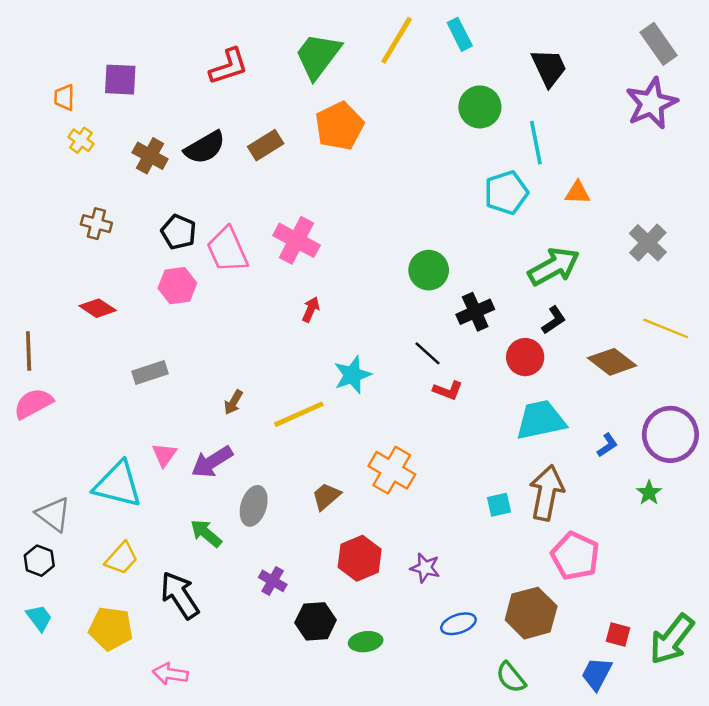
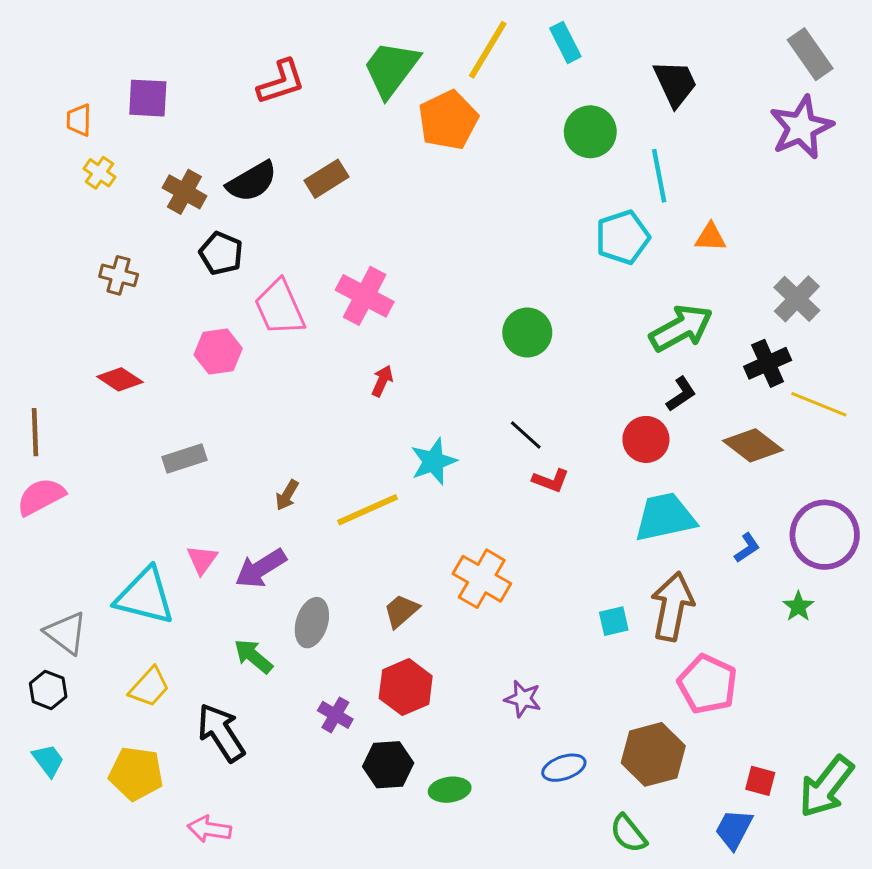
orange pentagon: (339, 126) -> (448, 120), moved
black pentagon: (179, 232) -> (221, 253), moved
black cross: (475, 312) -> (768, 363), moved
red hexagon: (360, 558) -> (406, 687), moved

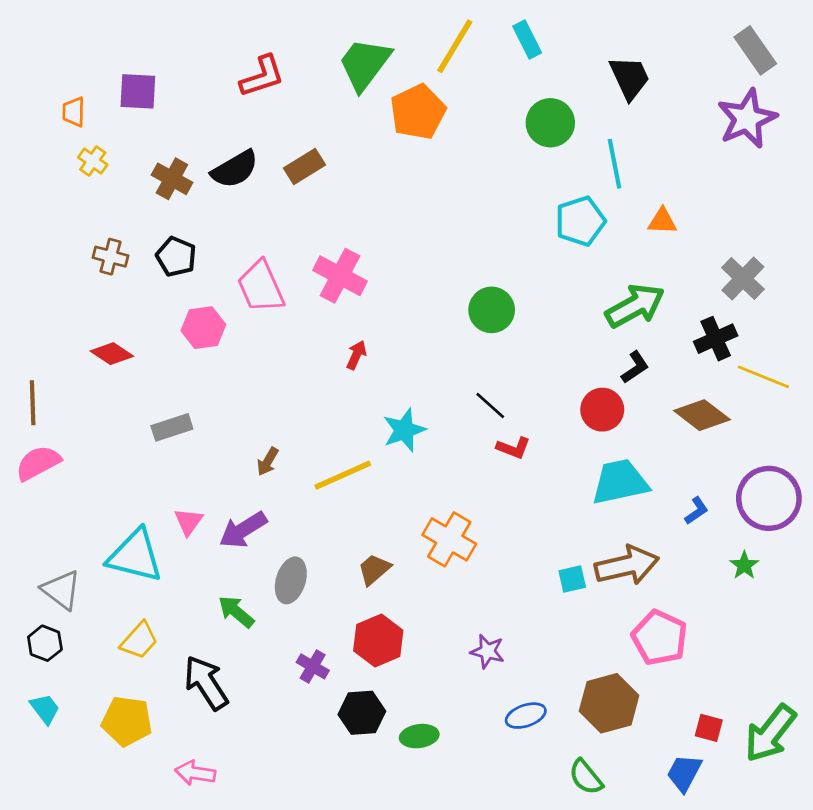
black pentagon: (221, 253) -> (176, 257), moved
brown arrow: (672, 606) -> (627, 565), turned 66

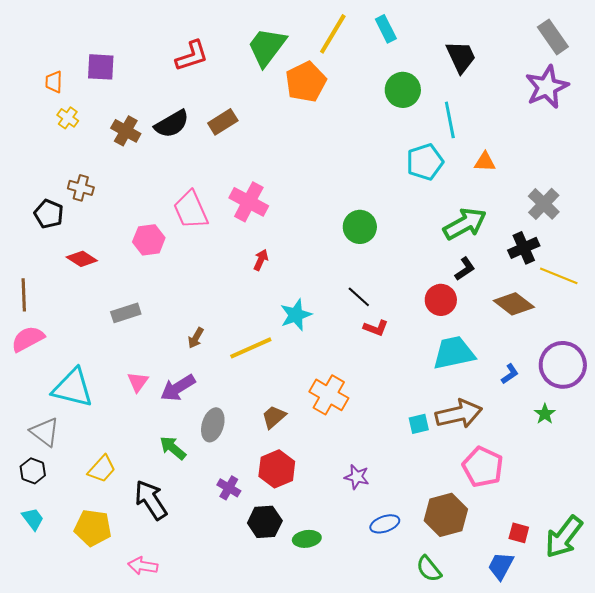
black pentagon: (176, 257) -> (49, 214), moved
cyan triangle: (135, 556) -> (73, 388), moved

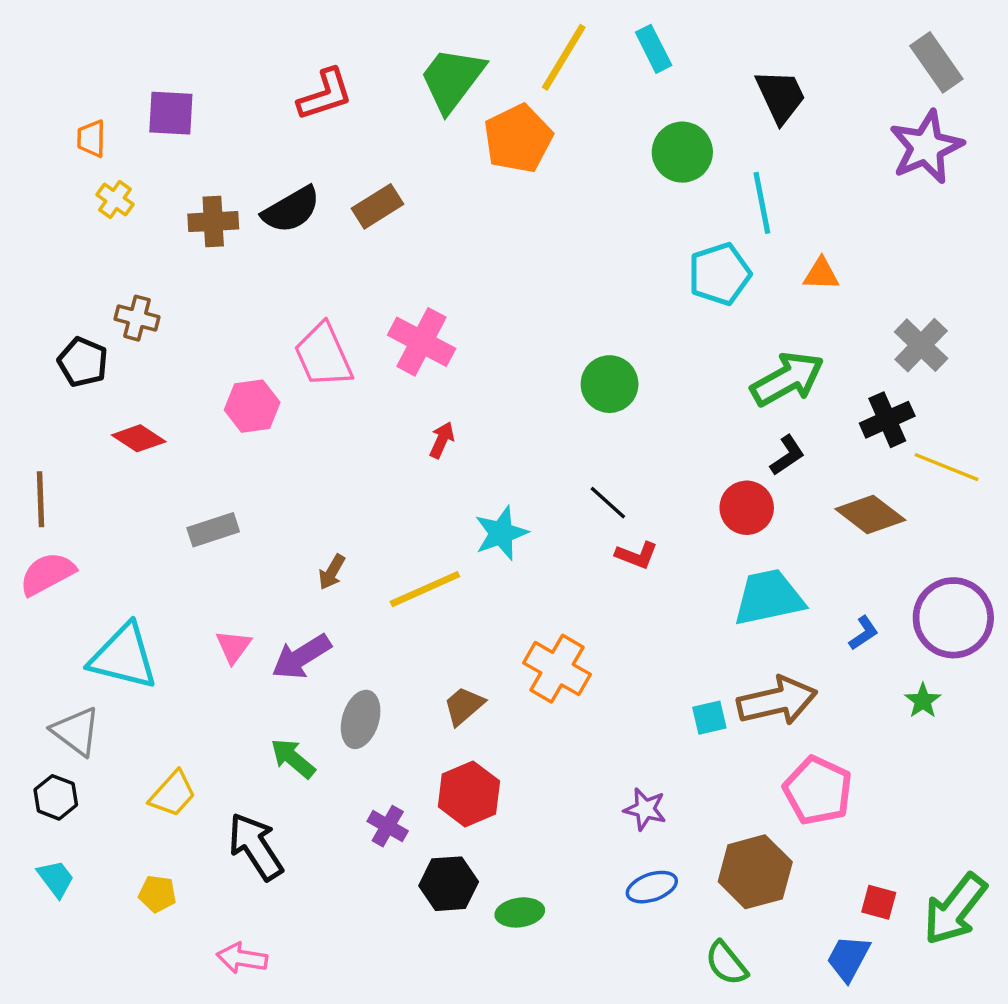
brown cross: (126, 131) -> (213, 222), turned -32
purple star: (357, 477) -> (645, 809), moved
yellow pentagon: (93, 528) -> (157, 894), size x0.6

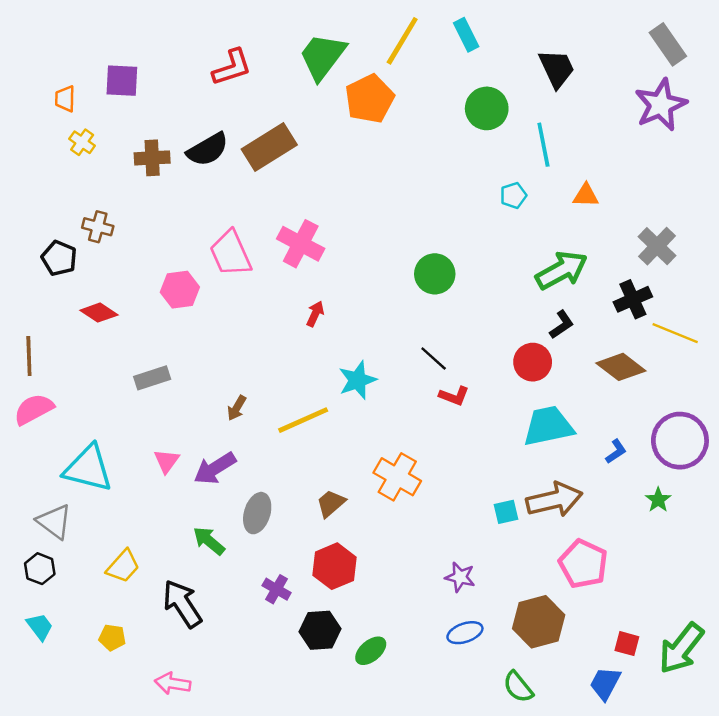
brown rectangle: (377, 206) -> (269, 147), size x1.5
cyan pentagon: (720, 274) -> (513, 195), size x0.6
green ellipse: (520, 912) -> (371, 651), turned -32

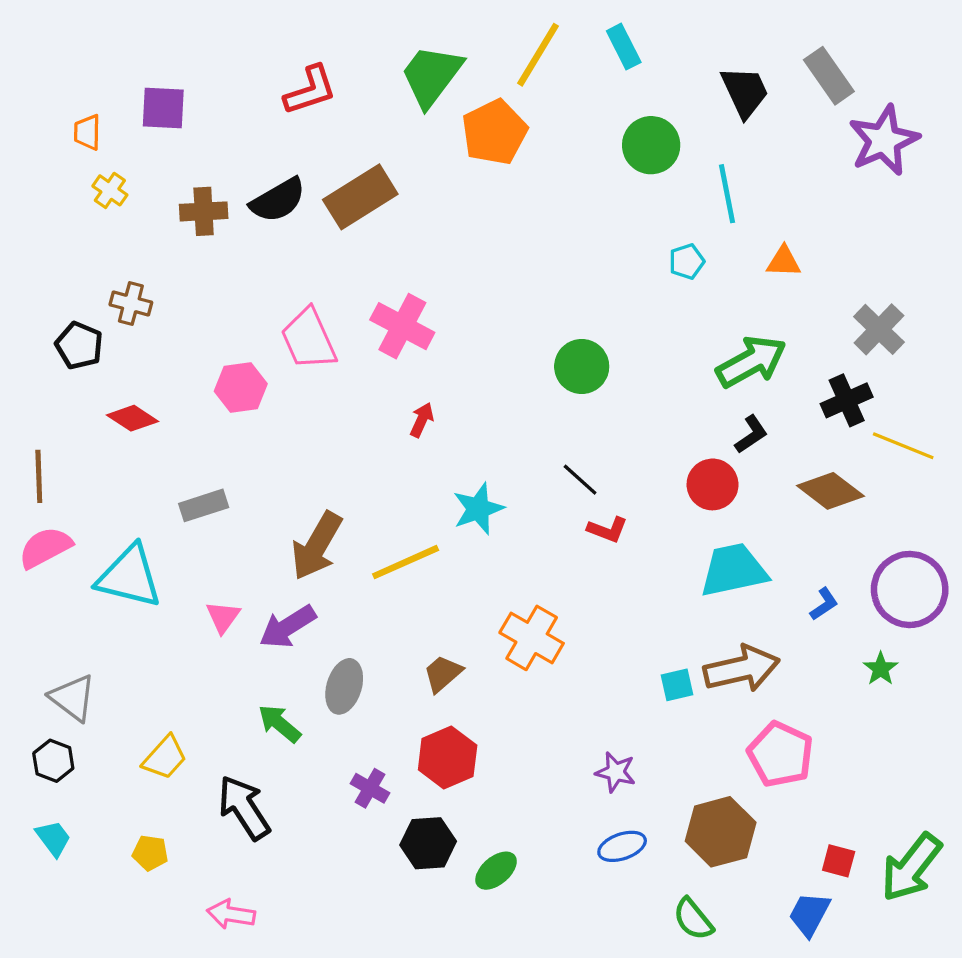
gray rectangle: (668, 44) -> (829, 76), moved
brown arrow: (237, 408) -> (317, 546), size x2.0
cyan triangle: (88, 468) -> (129, 577), moved

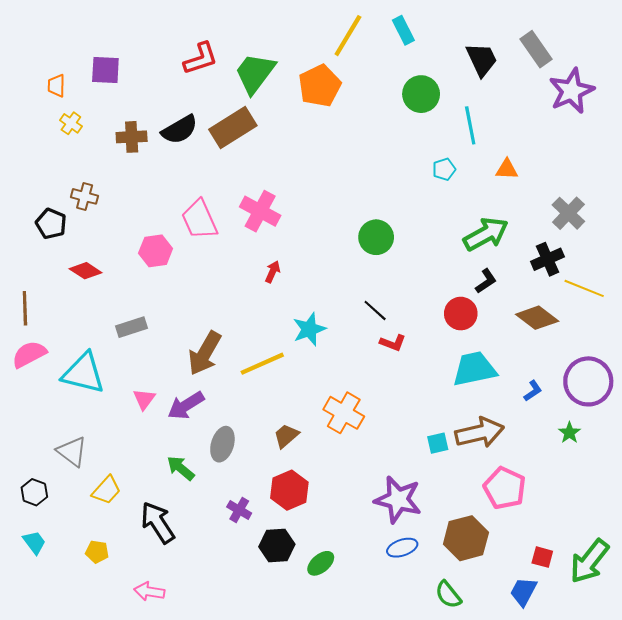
green trapezoid: (431, 76) -> (255, 73), moved
gray triangle: (73, 698) -> (72, 451), moved
purple star: (616, 772) -> (398, 500), size x1.8

